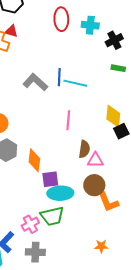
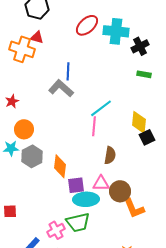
red ellipse: (61, 19) -> (87, 25), turned 50
cyan cross: (90, 25) -> (116, 31), size x1.4
blue line: (59, 77) -> (68, 71), moved
cyan line: (75, 83) -> (101, 108), moved, turned -50
pink triangle: (95, 160) -> (101, 183), moved

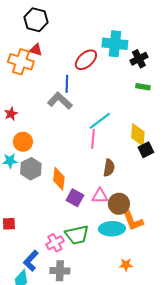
red ellipse: (87, 25) -> (86, 60), moved
purple square: (76, 185) -> (75, 198), turned 36
cyan ellipse: (86, 199) -> (112, 229), moved

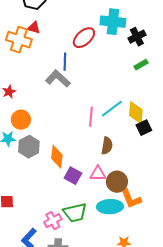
green rectangle: (143, 87) -> (141, 65), turned -40
cyan line: (100, 121) -> (112, 109), moved

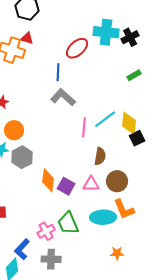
black cross: (137, 37) -> (130, 37), moved
gray L-shape: (58, 79) -> (63, 97), moved
orange diamond: (57, 157) -> (48, 180), moved
brown circle: (117, 182) -> (117, 181), moved
green trapezoid: (75, 213) -> (68, 223), turned 80

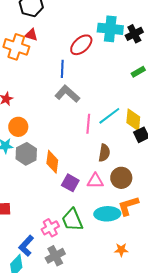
orange diamond: (48, 180) -> (52, 162), moved
orange L-shape: (124, 209) -> (128, 206), turned 95
gray cross: (51, 259) -> (55, 256), turned -30

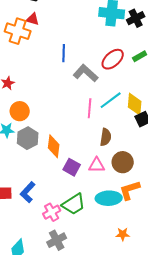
red ellipse: (81, 45) -> (113, 59), moved
gray L-shape: (67, 94) -> (86, 73), moved
green trapezoid: (72, 220) -> (74, 204), turned -100
blue L-shape: (26, 246) -> (28, 192), moved

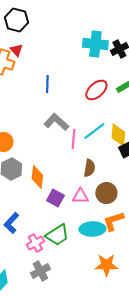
red triangle: (33, 19) -> (16, 50), turned 32
gray L-shape: (86, 73) -> (56, 122), moved
orange star: (123, 234) -> (106, 265), size x1.6

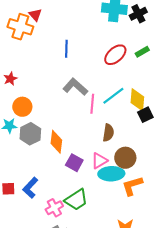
pink triangle: (80, 196) -> (99, 161), turned -30
cyan ellipse: (92, 229) -> (111, 174), moved

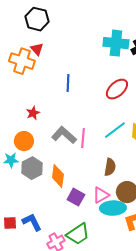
red star: (10, 79) -> (33, 113), moved
gray L-shape: (75, 87) -> (64, 135), moved
pink line: (92, 104) -> (83, 138), moved
blue L-shape: (30, 188) -> (32, 222), turned 110

